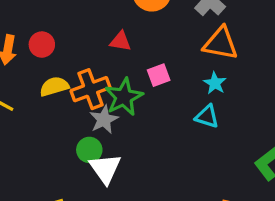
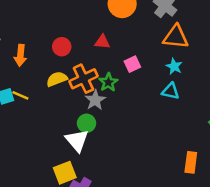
red circle: (42, 45) -> (62, 47), moved
green star: (124, 97) -> (108, 82), size x0.7
white triangle: (105, 169) -> (77, 140), moved

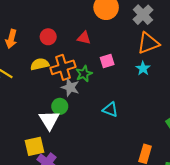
orange triangle: (176, 37) -> (148, 43), turned -35
cyan triangle: (170, 91) -> (110, 110), moved
gray star: (95, 100) -> (70, 87), turned -30

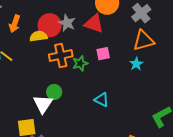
red circle: (48, 37) -> (50, 25), size x1.5
red triangle: (84, 38) -> (94, 24), moved, size x1.5
yellow semicircle: (40, 64) -> (39, 36), moved
gray star: (70, 87) -> (67, 23), moved

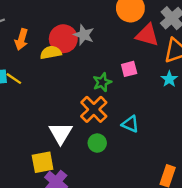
red triangle: (94, 24) -> (147, 35), moved
orange cross: (61, 55) -> (94, 109), moved, turned -30
green circle: (54, 92) -> (97, 143), moved

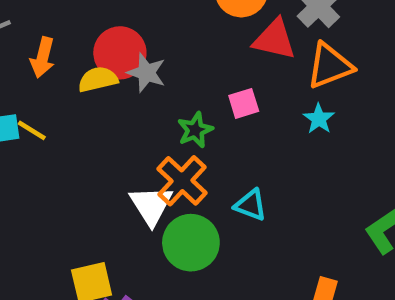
gray star: (84, 35) -> (146, 73), moved
white triangle: (61, 133) -> (151, 205), moved
green circle: (97, 143) -> (191, 243), size x1.6

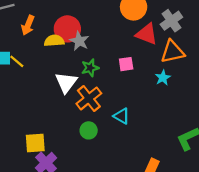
green star: (195, 130) -> (90, 68), moved
white triangle: (151, 205) -> (66, 82), moved
green circle: (191, 243) -> (89, 130), size x0.6

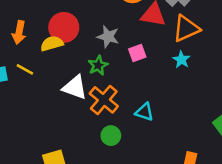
gray star: (79, 41) -> (108, 37), moved
yellow line: (17, 61) -> (25, 69), moved
white triangle: (66, 82) -> (75, 87), turned -35

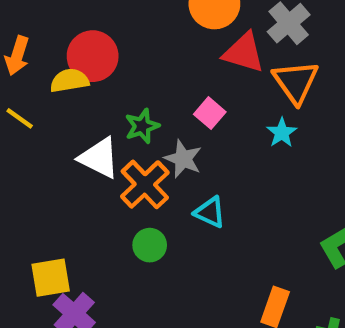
orange triangle: (186, 29) -> (296, 82), turned -48
gray star: (108, 37) -> (183, 159), moved
pink square: (137, 53) -> (210, 113), turned -36

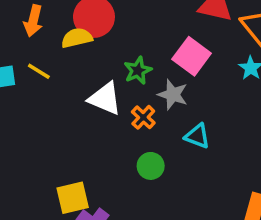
pink square: (210, 113) -> (192, 56), size x1.5
orange cross: (145, 184) -> (143, 117), size x0.6

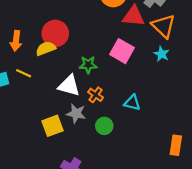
green star: (138, 70) -> (88, 65), turned 30
gray star: (173, 95) -> (76, 113), moved
yellow square: (73, 198) -> (52, 126), moved

